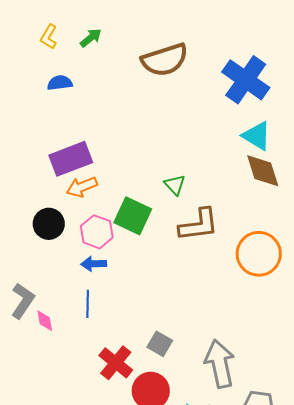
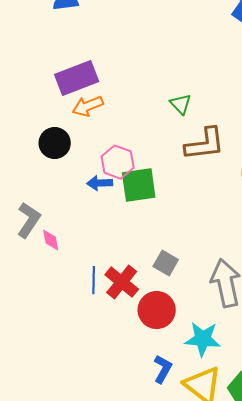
green square: (133, 216) -> (139, 185), moved, turned -33
pink hexagon: (97, 232) -> (118, 162), moved
blue line: (88, 304) -> (94, 280), moved

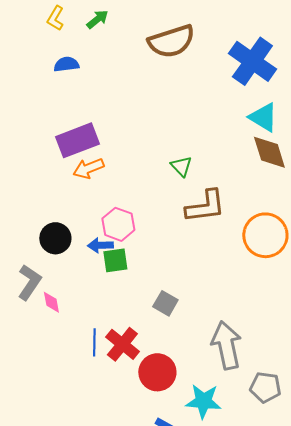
black circle: (55, 143) -> (55, 238), moved
green square: (139, 185) -> (115, 260), moved, size x0.7
gray square: (166, 263) -> (165, 303), moved

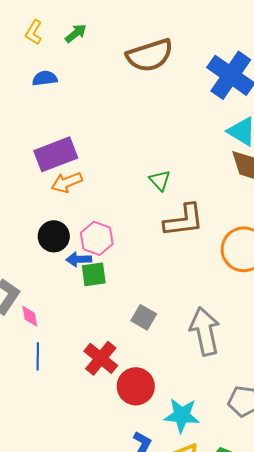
black circle: (55, 238) -> (54, 236), moved
blue line: (94, 342) -> (38, 356), moved
gray arrow: (226, 345) -> (205, 331), moved

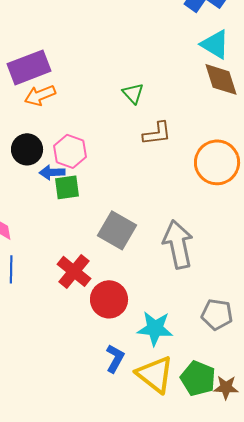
brown L-shape: (184, 220) -> (157, 133), size x0.7
gray square: (144, 317) -> (117, 230), size x1.5

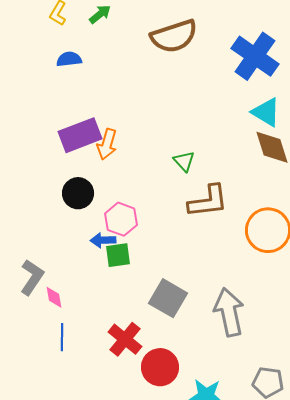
orange arrow: (40, 95) -> (107, 144), moved, turned -52
brown L-shape: (157, 133) -> (208, 201), size x1.4
black circle: (27, 149) -> (78, 193), moved

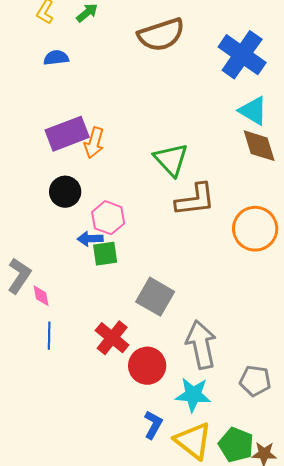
green triangle: (184, 161) -> (171, 160), size x1.6
gray arrow: (229, 312) -> (201, 345), moved

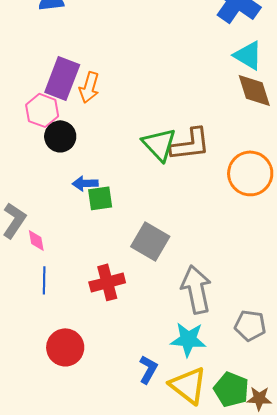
purple rectangle: (67, 134) -> (62, 78), turned -48
green triangle: (171, 160) -> (159, 144), moved
pink hexagon: (108, 218) -> (42, 110), moved
red cross: (112, 338) -> (107, 282), turned 36
red circle: (147, 366) -> (65, 347), moved

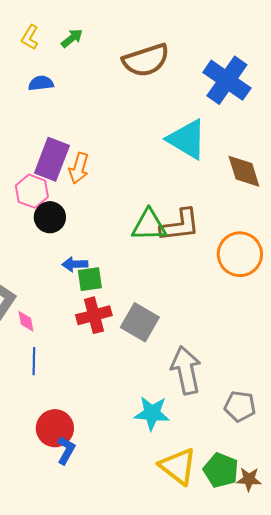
cyan triangle: (248, 55) -> (187, 139), moved, size x1.4
green triangle: (159, 144) -> (149, 225), turned -48
red cross: (107, 282) -> (94, 315), moved
cyan star: (188, 339) -> (152, 413), moved
blue L-shape: (148, 369) -> (66, 450), moved

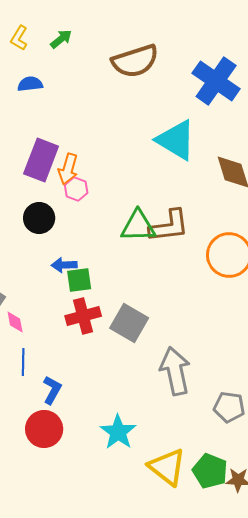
pink hexagon: (32, 191) -> (76, 189), moved, size x0.7
cyan star: (152, 413) -> (118, 432), moved, turned 30
blue L-shape: (66, 450) -> (52, 390), moved

